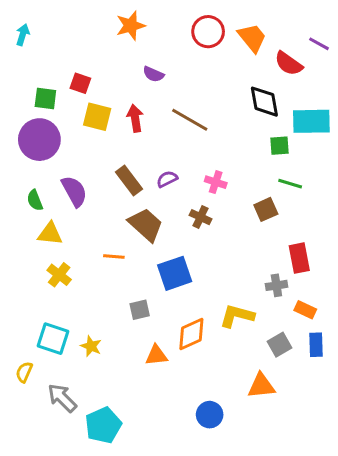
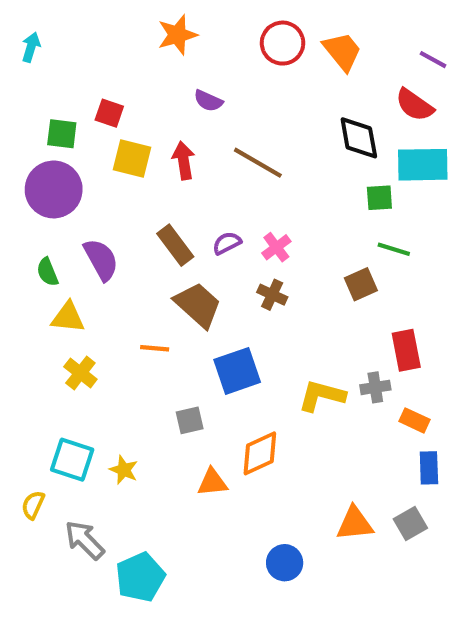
red semicircle: (289, 64) -> (414, 105), moved
pink cross: (216, 182) -> (276, 247), moved, turned 35
yellow L-shape: (237, 316) -> (322, 396), moved
gray square: (279, 345) -> (410, 524), moved

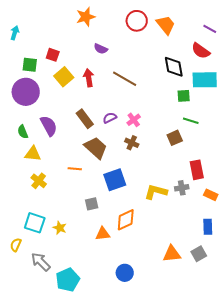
cyan arrow: (31, 47) -> (15, 33), moved
yellow square: (132, 159) -> (64, 77), turned 36
orange rectangle: (414, 420) -> (211, 195), moved
blue circle: (285, 563) -> (125, 273), moved

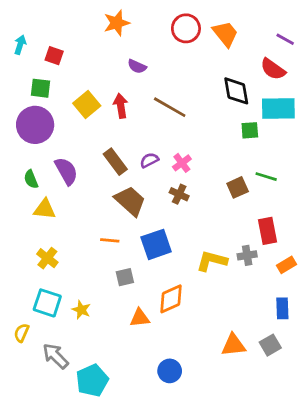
red square: (53, 55) -> (54, 56), moved
green line: (191, 121) -> (266, 177), moved
orange line: (75, 169) -> (110, 240), moved
yellow cross: (39, 181) -> (47, 258), moved
orange rectangle: (211, 195) -> (287, 265), turned -56

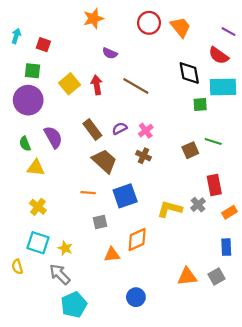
gray cross: (247, 255) -> (198, 205), turned -32
yellow semicircle: (21, 333) -> (17, 267), turned -40
gray arrow: (55, 356) -> (60, 274), moved

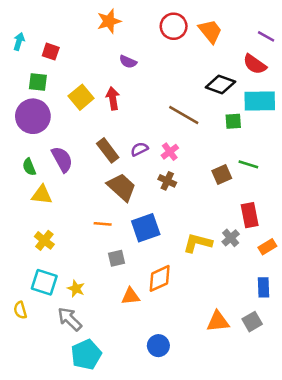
black diamond: (189, 73) -> (220, 85), turned -60
brown line: (136, 86) -> (184, 115), moved

